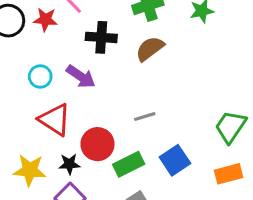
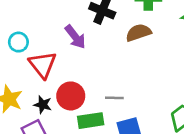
cyan circle: (40, 77) -> (18, 42), moved
gray line: (145, 117) -> (114, 98), moved

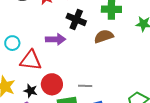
purple arrow: (75, 37) -> (56, 39), turned -54
red triangle: (43, 65) -> (31, 60), turned -45

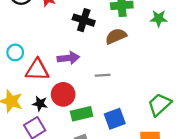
purple arrow: (56, 39) -> (68, 58), moved
gray line: (85, 86) -> (103, 75), moved

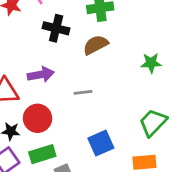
green star: (159, 18) -> (151, 63), moved
green rectangle: (82, 114) -> (42, 154), moved

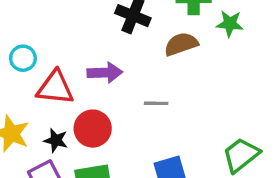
green star: (151, 63) -> (230, 24), moved

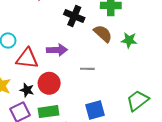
green star: (230, 24) -> (129, 40), moved
brown semicircle: (181, 44) -> (103, 34), turned 60

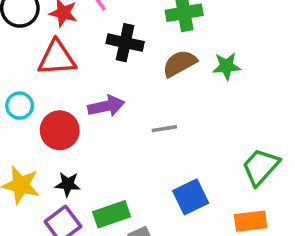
brown semicircle: (103, 34) -> (180, 63), turned -60
red triangle: (27, 58) -> (57, 58), moved
red circle: (49, 83) -> (60, 130), moved

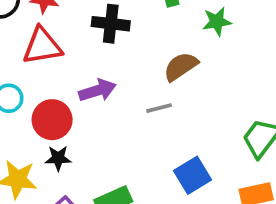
brown semicircle: (180, 63) -> (181, 66), moved
green star: (227, 66) -> (217, 21), moved
black star: (68, 184) -> (58, 158), moved

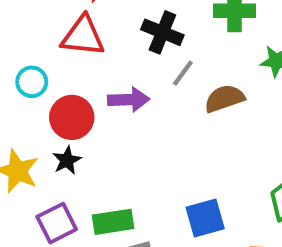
gray line: (159, 108) -> (183, 73), moved, turned -55
black star: (58, 158) -> (67, 160), turned 30

